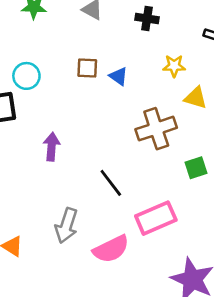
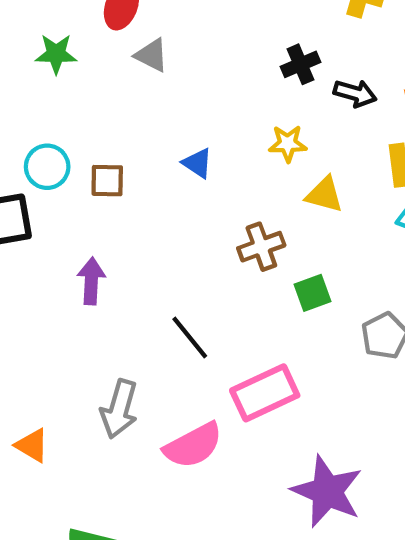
black cross: (147, 19) -> (301, 64), moved, turned -30
brown square: (87, 68) -> (107, 181), moved
brown cross: (156, 129) -> (261, 247), size x0.7
green square: (196, 168) -> (312, 293), moved

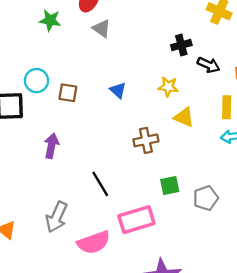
green square: (312, 293) -> (170, 186), moved

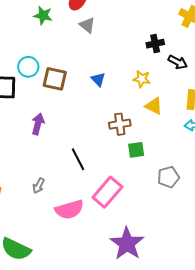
brown square: (68, 93) -> (55, 79), size x1.4
green square: (170, 186) -> (136, 150), moved
gray arrow: (57, 217) -> (39, 186), size x0.6
pink rectangle: (136, 220) -> (107, 192), turned -36

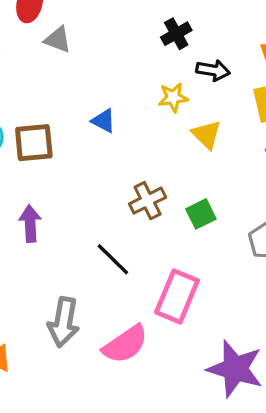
black arrow: (178, 62) -> (213, 70), moved
yellow triangle: (154, 106) -> (207, 135), turned 36
brown cross: (120, 124) -> (148, 201), moved
gray arrow: (39, 186) -> (64, 322), size x1.8

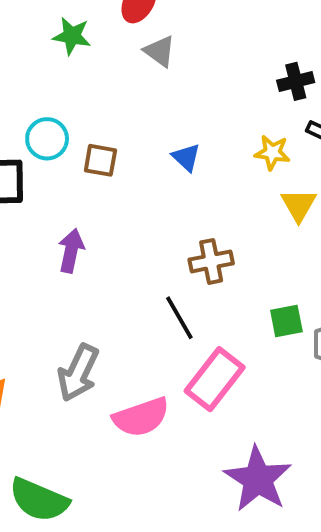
brown square: (34, 143) -> (100, 160), size x0.7
green square: (201, 214) -> (286, 321), moved
black line: (113, 259) -> (179, 318), moved

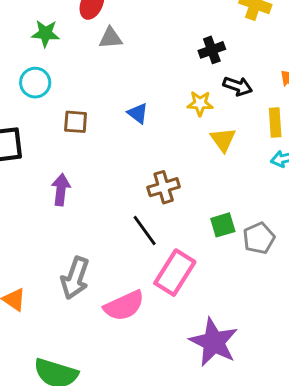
gray triangle: (160, 51) -> (111, 38), turned -35
cyan circle: (47, 139) -> (35, 83), moved

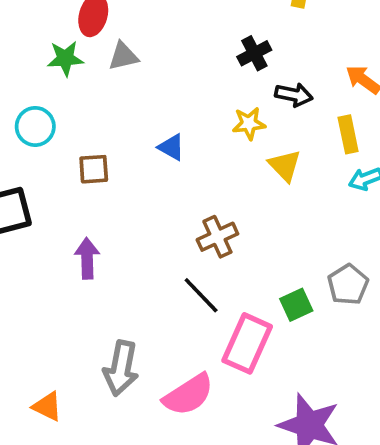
green star: (45, 33) -> (65, 58), moved
green square: (223, 225) -> (296, 305), moved

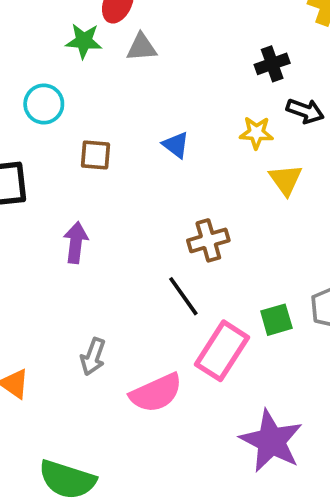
gray arrow: (121, 368) -> (93, 357), size x0.7

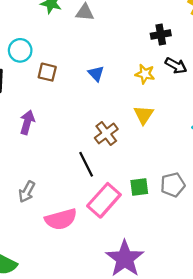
cyan circle: (44, 104) -> (20, 50), moved
yellow triangle: (286, 180) -> (144, 115), moved
brown cross: (208, 240) -> (106, 133), turned -30

